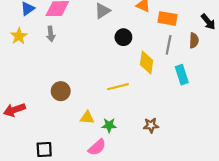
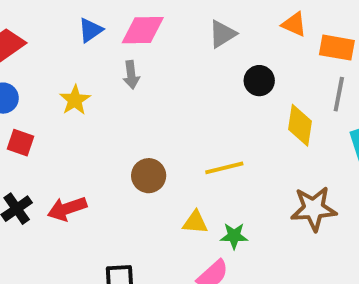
yellow star: (19, 36) -> (75, 100), moved
yellow line: (118, 87) -> (224, 168), moved
brown star: (151, 125) -> (314, 209), moved, size x1.6

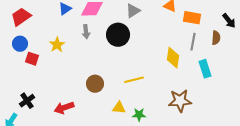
black circle: (259, 81) -> (118, 35), moved, size x1.5
red square: (21, 143) -> (32, 59), moved
red arrow: (67, 209) -> (64, 108), moved

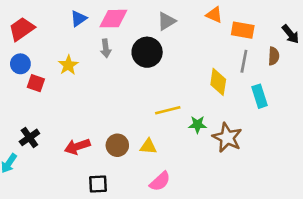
brown circle: (95, 84) -> (117, 145), moved
brown star: (180, 101) -> (227, 137), turned 30
green star: (139, 115) -> (197, 125), moved

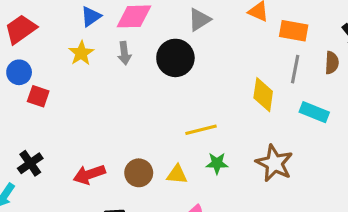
yellow star: (68, 65) -> (81, 53), moved
cyan rectangle: (259, 96) -> (314, 112), turned -50
green star: (197, 125) -> (217, 163), moved

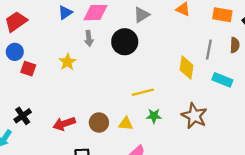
orange rectangle: (294, 31) -> (222, 15), moved
yellow star: (81, 53) -> (68, 62), moved

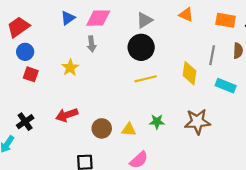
black circle: (125, 42) -> (141, 47), moved
blue circle: (15, 52) -> (25, 52), moved
yellow line: (143, 92) -> (146, 79), moved
brown star: (194, 116) -> (197, 122), turned -30
red arrow: (64, 124) -> (67, 115), moved

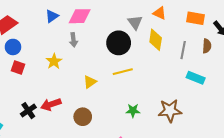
gray triangle: (145, 20) -> (135, 22), moved, turned -35
yellow diamond: (190, 73) -> (156, 40), moved
black cross: (25, 122) -> (28, 111), moved
yellow triangle: (129, 130) -> (90, 82), moved, turned -40

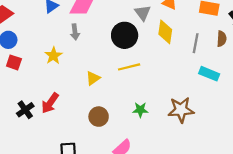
red arrow: (51, 104) -> (50, 103), turned -36
brown circle: (83, 117) -> (99, 117), moved

